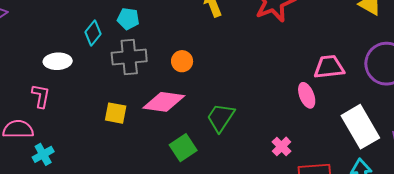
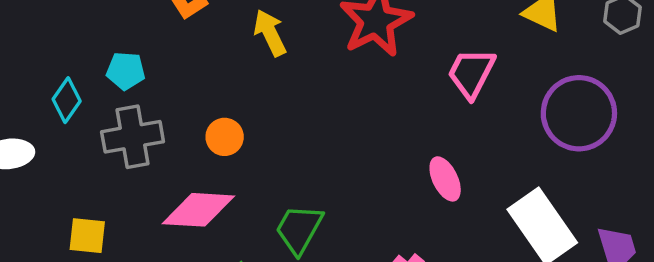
pink trapezoid: (329, 67) -> (471, 73), moved, turned -52
yellow square: (116, 113) -> (87, 236), moved

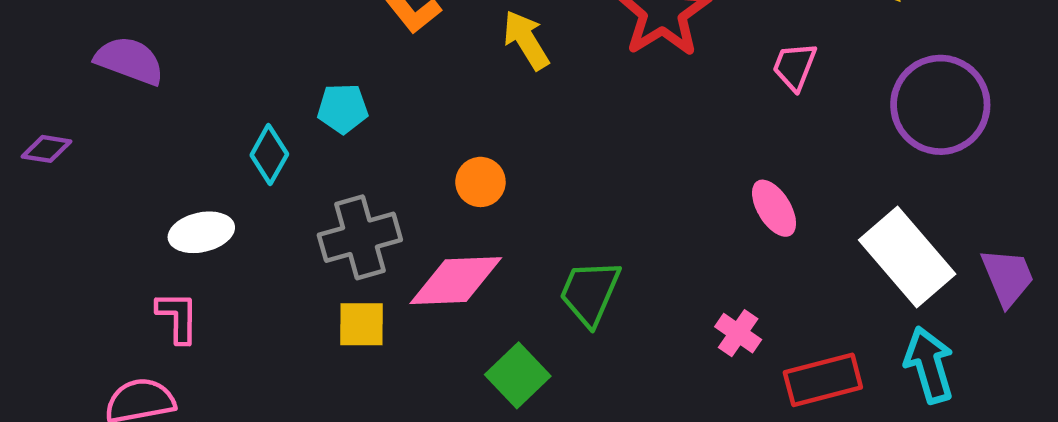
pink trapezoid: (471, 73) -> (794, 66), size x0.7
gray cross: (133, 137) -> (360, 237), moved
yellow square: (87, 236) -> (362, 324), moved

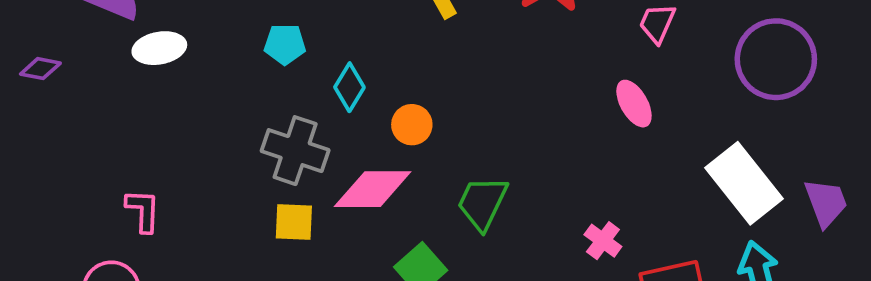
cyan diamond: (269, 155) -> (349, 87), moved
orange circle: (480, 182) -> (412, 125), moved
pink ellipse: (774, 208) -> (634, 104), moved
white ellipse: (201, 232) -> (159, 48), moved
gray cross: (360, 237) -> (295, 151), turned 32

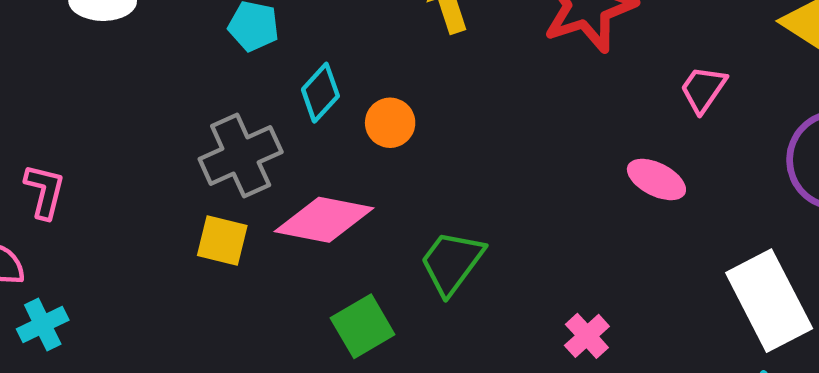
pink ellipse: (634, 104) -> (656, 179), turned -45
orange circle: (412, 125) -> (390, 123), moved
gray cross: (295, 151) -> (241, 156), turned 36

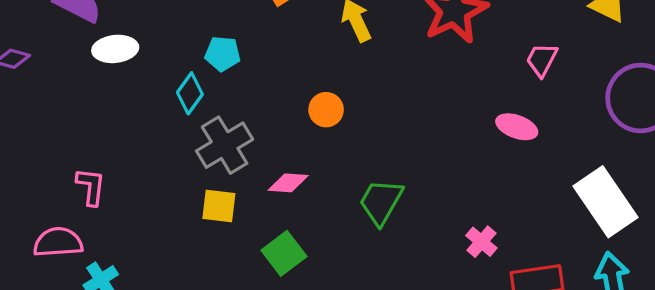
cyan diamond: (320, 93) -> (190, 93), moved
pink diamond: (324, 220) -> (288, 183), size x0.6
green square: (363, 326) -> (284, 253), moved

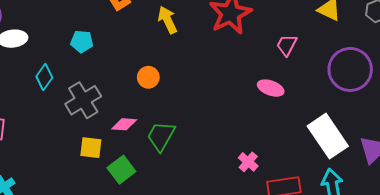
cyan diamond: (190, 93) -> (44, 77), moved
green trapezoid: (381, 202) -> (161, 136), moved
yellow square: (219, 206) -> (91, 148), moved

